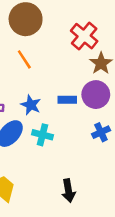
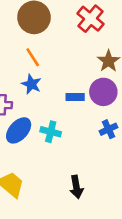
red cross: (84, 36) -> (91, 19), moved
blue star: (31, 105) -> (31, 84), moved

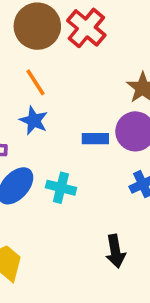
red cross: (91, 19) -> (86, 28), moved
black arrow: (76, 187) -> (115, 251), moved

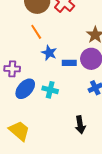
blue star: (34, 121) -> (49, 53), moved

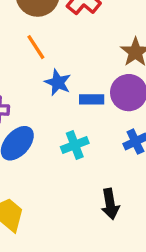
cyan cross: (50, 90) -> (75, 145), moved, turned -35

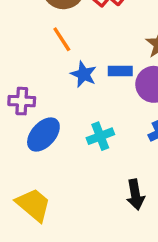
blue rectangle: (92, 99) -> (120, 71), moved

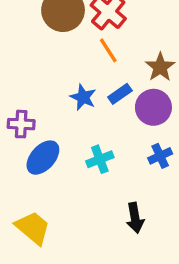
orange line: (62, 39) -> (108, 50), moved
blue rectangle: (120, 71) -> (120, 94), turned -35

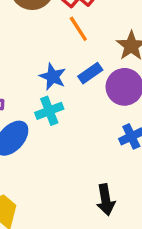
cyan cross: (100, 159) -> (49, 111), moved

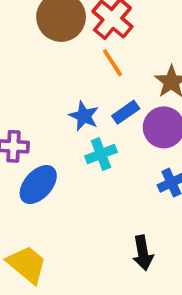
cyan cross: (49, 111) -> (101, 154), moved

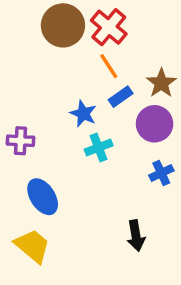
blue rectangle: (126, 112) -> (121, 97), moved
blue ellipse: (38, 184) -> (43, 197), moved, turned -75

